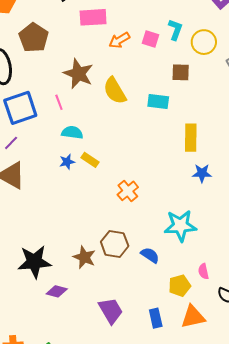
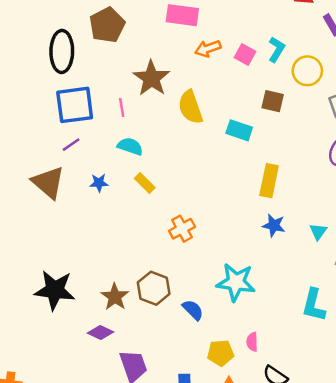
purple line: (11, 143) -> (71, 145), moved
blue star: (67, 162) -> (99, 183), moved
purple diamond: (57, 291) -> (100, 332), moved

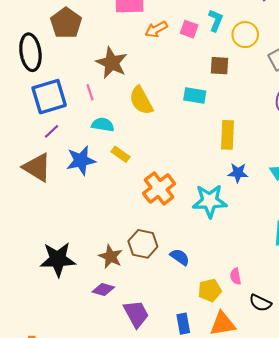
yellow semicircle: (190, 107) -> (141, 100), moved
blue star: (99, 183) -> (81, 160), size x1.8
orange cross: (182, 229) -> (159, 189), size x1.4
cyan star: (236, 282) -> (210, 201), moved

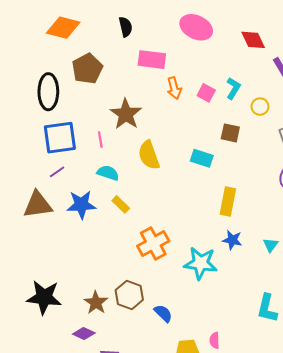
orange arrow: (156, 29) -> (174, 88), turned -85
yellow circle: (245, 35) -> (260, 107), size x0.7
brown triangle: (37, 167) -> (38, 205), turned -48

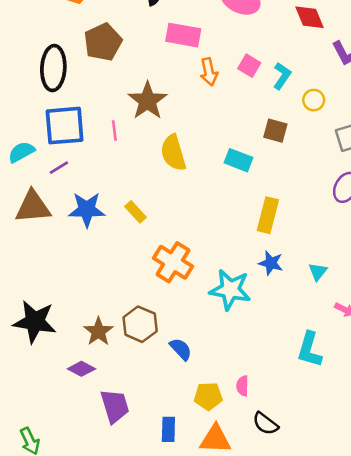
pink square: (206, 93) -> (249, 66), moved
cyan semicircle: (108, 173) -> (21, 152), moved, turned -50
orange cross: (153, 244) -> (173, 262), turned -32

